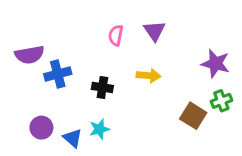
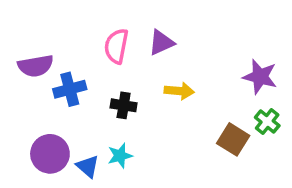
purple triangle: (154, 31) -> (161, 43), moved, turned 40
pink semicircle: (116, 35) -> (116, 46), moved, size x1.4
green cross: (221, 101) -> (267, 122), turned -30
purple circle: (41, 128) -> (50, 154), size x1.4

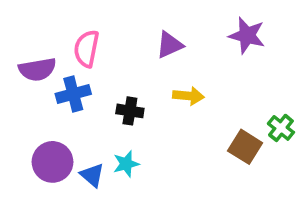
pink semicircle: (116, 46) -> (86, 49), moved
purple star: (260, 77) -> (247, 35), moved

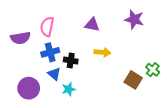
purple triangle: (170, 45) -> (92, 25), turned 35
blue cross: (73, 94) -> (50, 52), moved
blue triangle: (92, 175) -> (54, 74), moved

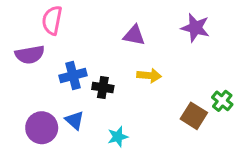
pink semicircle: (47, 27) -> (52, 20), moved
blue triangle: (54, 74) -> (75, 120), moved
cyan star: (69, 89) -> (118, 137), moved

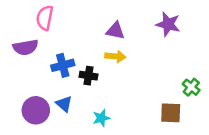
yellow arrow: (149, 76) -> (115, 56), moved
brown square: (194, 116) -> (171, 113), moved, turned -30

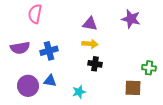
purple semicircle: (26, 47) -> (20, 48), moved
black cross: (88, 76) -> (95, 64), moved
green cross: (191, 87) -> (149, 68), turned -32
blue triangle: (64, 104) -> (50, 81), turned -32

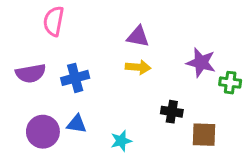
purple star: (131, 19) -> (201, 63), moved
black cross: (95, 64) -> (172, 112), moved
green cross: (149, 68) -> (230, 83), moved

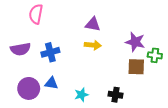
black cross: (172, 112) -> (116, 95), moved
brown square: (204, 135) -> (136, 67), moved

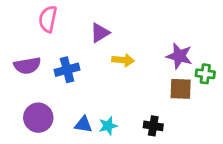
purple triangle: (93, 24) -> (100, 33), moved, turned -42
blue triangle: (51, 83) -> (83, 124), moved

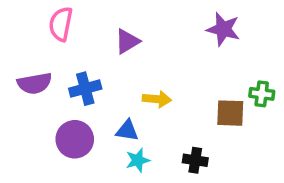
purple star: (179, 56) -> (223, 29), moved
yellow arrow: (123, 60) -> (157, 99), moved
purple circle: (38, 118) -> (75, 139), moved
blue triangle: (83, 124) -> (127, 131), moved

